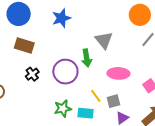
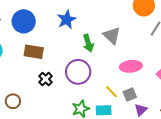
green arrow: (87, 58) -> (88, 43), moved

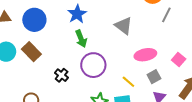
green arrow: (88, 43) -> (81, 39), moved
brown rectangle: (34, 52) -> (31, 52), moved, turned 42
gray square: (130, 94) -> (154, 77), moved

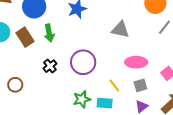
gray triangle: (123, 26) -> (120, 30), turned -36
green arrow: (81, 39) -> (49, 33), moved

